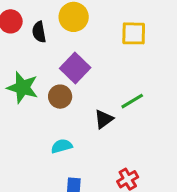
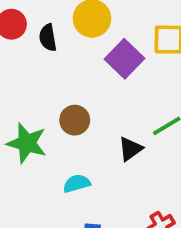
purple square: (75, 68) -> (125, 59), moved
green star: (23, 88) -> (27, 143), moved

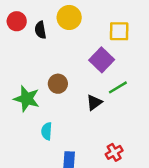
purple square: (125, 59) -> (102, 60), moved
cyan semicircle: (77, 183) -> (47, 131), moved, turned -70

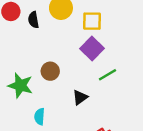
yellow square: (119, 31) -> (92, 21), moved
black triangle: (94, 102) -> (80, 97), moved

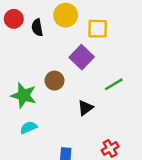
purple square: (92, 48) -> (82, 57), moved
cyan semicircle: (39, 117) -> (29, 127), moved, turned 63

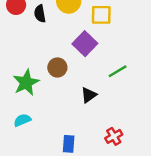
green star: (24, 95) -> (26, 83), turned 30
cyan semicircle: (29, 127) -> (22, 120), moved

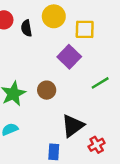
brown circle: (57, 67) -> (47, 90), moved
black triangle: (89, 95) -> (73, 126), moved, size x1.5

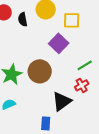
brown circle: (47, 90) -> (40, 71), size x1.5
red cross: (97, 145) -> (82, 85), moved

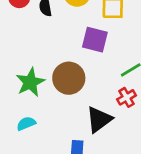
purple square: (59, 43) -> (95, 40), turned -30

